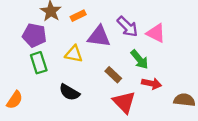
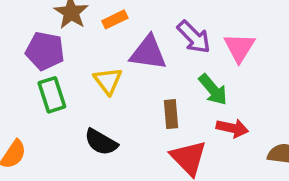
pink triangle: (156, 33) -> (239, 48), turned 35
yellow triangle: (74, 54) -> (108, 81), turned 42
brown rectangle: (113, 75) -> (171, 114), turned 42

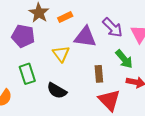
green rectangle: (52, 95) -> (27, 74), moved

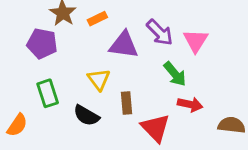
yellow triangle: (61, 54) -> (99, 79), moved
brown rectangle: (99, 74) -> (126, 103), moved

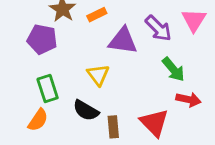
pink triangle: (196, 41) -> (194, 20), moved
brown rectangle: (126, 103) -> (113, 127), moved
orange semicircle: (17, 125) -> (38, 120), moved

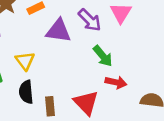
yellow triangle: (98, 75) -> (25, 61), moved
black semicircle: (86, 110) -> (26, 92), turned 55

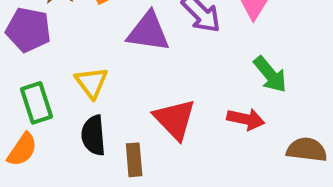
green arrow: (103, 56) -> (270, 74), moved
red triangle: (86, 103) -> (175, 119), moved

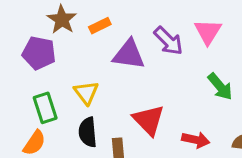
red arrow: (246, 119) -> (196, 140), moved

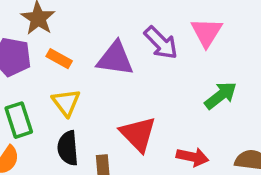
orange rectangle: (100, 26) -> (59, 59), moved, turned 55
green arrow: (220, 87) -> (221, 95), turned -88

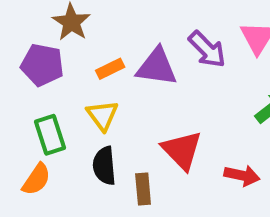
orange rectangle: (59, 59) -> (110, 69), moved, turned -55

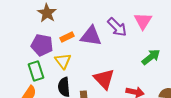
purple pentagon: (42, 65) -> (42, 45), moved

